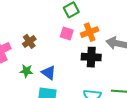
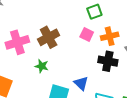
brown cross: (29, 41) -> (49, 37), size x1.5
blue triangle: (49, 73) -> (81, 83), moved

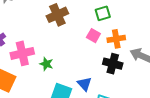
brown cross: (49, 37) -> (57, 15), moved
pink cross: (17, 42) -> (22, 53), moved

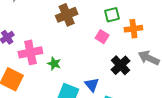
orange cross: (116, 39) -> (133, 29), moved
black cross: (113, 64) -> (121, 65), turned 30

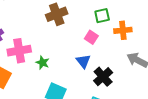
black cross: (121, 65) -> (103, 77), moved
blue triangle: (92, 85) -> (83, 61), moved

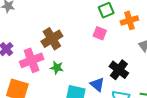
brown cross: (57, 14) -> (52, 39), moved
blue triangle: (83, 61) -> (97, 84), moved

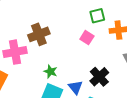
green star: (57, 68) -> (51, 72), moved

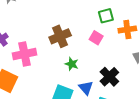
brown cross: (39, 34) -> (60, 36), moved
green star: (51, 72) -> (72, 64), moved

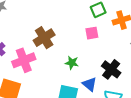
brown cross: (60, 36) -> (44, 38), moved
pink square: (96, 38) -> (92, 33), turned -32

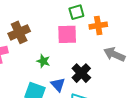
pink square: (92, 33) -> (67, 34), size x1.5

